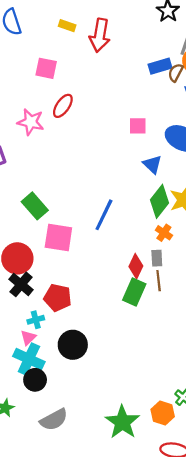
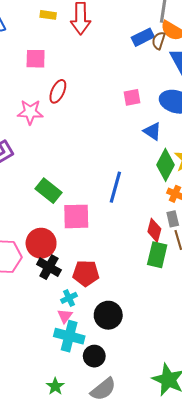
black circle: (35, 380) -> (94, 356), moved

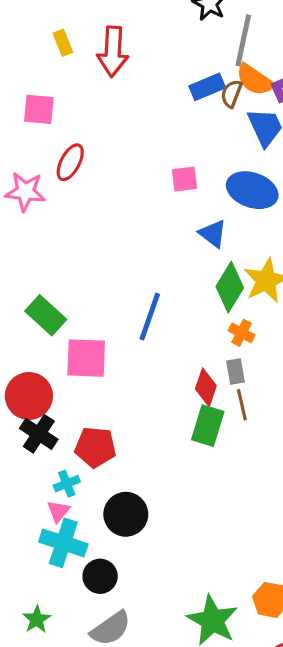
yellow rectangle: (48, 15) -> (63, 43), turned 56

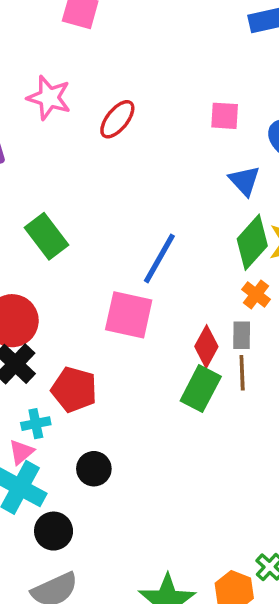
red ellipse: (70, 162) -> (117, 119), moved
pink square: (86, 358) -> (129, 315), moved
black circle: (126, 514) -> (94, 469), size x0.7

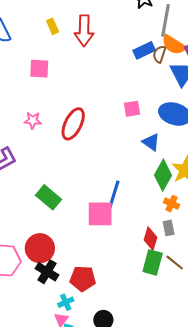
pink star: (49, 98) -> (33, 120), size x0.7
red ellipse: (117, 119) -> (73, 124), size x1.4
pink square: (129, 315) -> (100, 214), moved
brown line: (242, 373) -> (175, 263), moved, turned -36

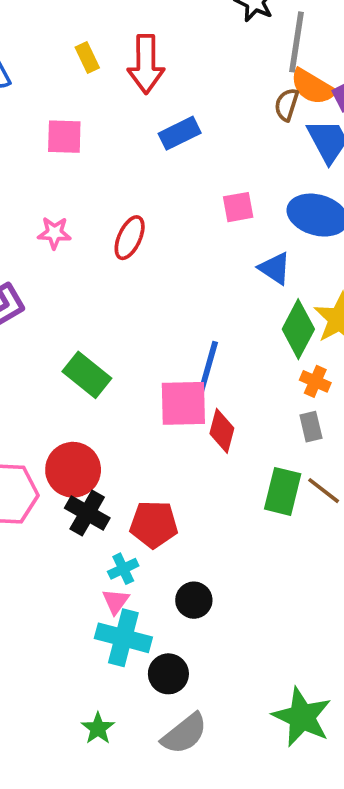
blue rectangle: (144, 50) -> (180, 133), moved
red ellipse: (73, 124) -> (130, 238), size x0.7
red diamond: (150, 239) -> (222, 431), moved

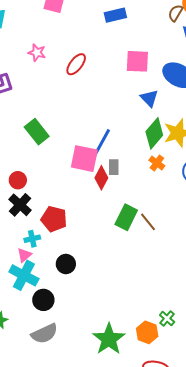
pink square: (238, 207) -> (137, 61), size x1.4
gray rectangle: (311, 427) -> (114, 167), moved
red circle: (73, 470) -> (18, 180), size x0.6

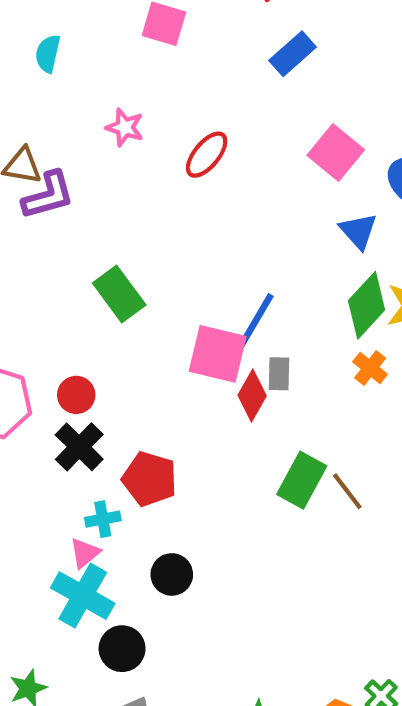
blue rectangle: (115, 15) -> (293, 54), turned -30
pink square: (137, 61) -> (336, 152), turned 35

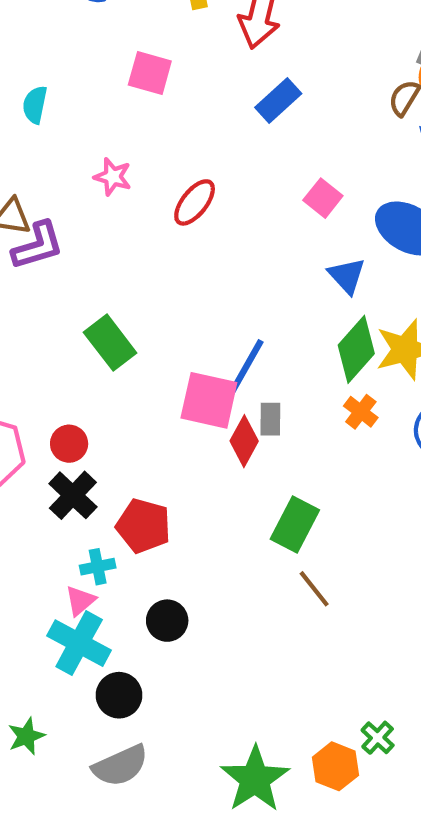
pink square: (336, 152) -> (323, 198), size x0.7
brown line: (347, 491) -> (314, 589), moved

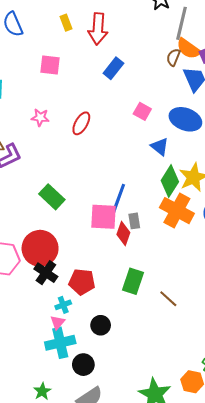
orange cross: (361, 412) -> (177, 211), size x2.0
red circle: (69, 444) -> (40, 248), size x2.0
green rectangle: (295, 524) -> (133, 281), moved
cyan cross: (79, 643) -> (60, 343), turned -32

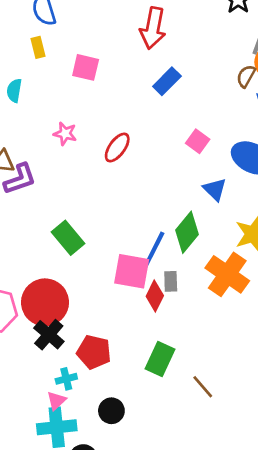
yellow rectangle: (66, 23) -> (38, 47), moved
green diamond: (170, 181) -> (187, 232), moved

